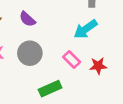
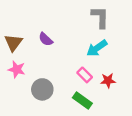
gray circle: (30, 53) -> (42, 89), moved
green rectangle: (50, 89) -> (82, 101), moved, turned 60

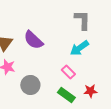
purple semicircle: (46, 39) -> (33, 40), size x1.5
red star: (108, 81) -> (90, 91), moved

